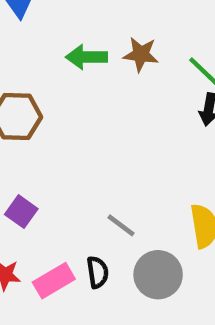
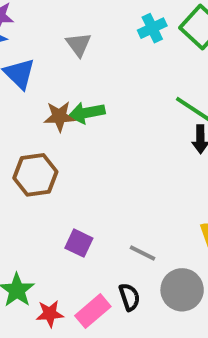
brown star: (141, 54) -> (59, 116), moved
purple square: (21, 212) -> (79, 243), moved

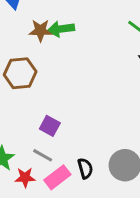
gray line: (142, 253) -> (43, 155), moved

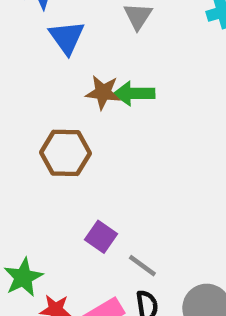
gray line: (43, 155) -> (142, 266), moved

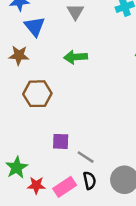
brown star: (103, 92) -> (19, 55), moved
purple square: (101, 237) -> (61, 141), turned -30

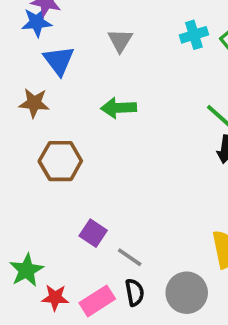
purple square: (61, 141) -> (93, 233), turned 30

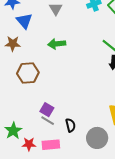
gray line: (130, 257) -> (48, 121), moved
black semicircle: (135, 292) -> (70, 125), moved
pink rectangle: (97, 301) -> (51, 145), turned 30

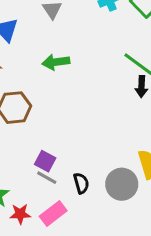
gray circle: (97, 138) -> (122, 184), moved
pink rectangle: (51, 145) -> (53, 213), turned -30

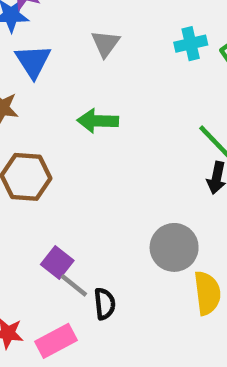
gray line: (47, 178) -> (74, 285), moved
gray circle: (122, 184) -> (174, 247), moved

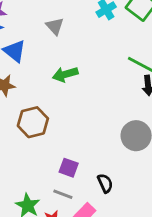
gray line: (74, 285) -> (63, 194), moved

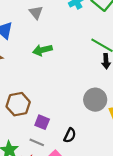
brown hexagon: (33, 122) -> (18, 104), moved
black semicircle: (105, 183) -> (70, 135), turned 48

